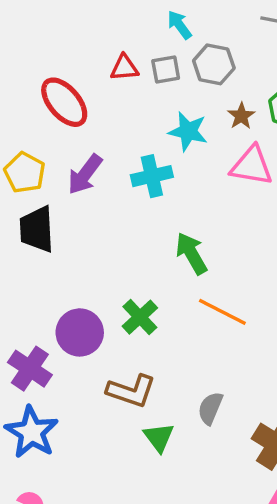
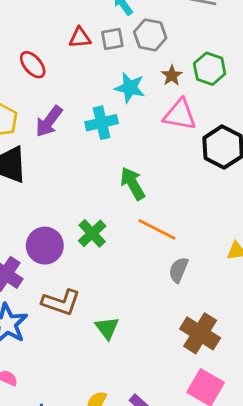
red ellipse: (64, 102) -> (33, 65), size x0.7
brown L-shape: (131, 391) -> (61, 302), moved
gray semicircle: (210, 408) -> (179, 270), moved

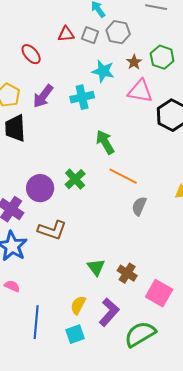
gray square: (112, 39) -> (90, 35), turned 30
green triangle: (107, 328) -> (96, 267), moved
brown cross: (200, 333) -> (127, 273), moved, size x0.7

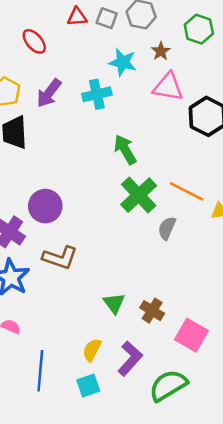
green hexagon: (162, 57) -> (199, 29), moved
orange line: (123, 176) -> (187, 191), moved
green cross: (75, 179) -> (139, 195), moved, size x1.4

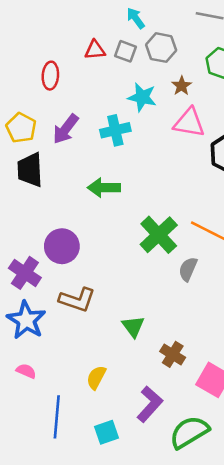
red ellipse: (34, 41) -> (50, 76), turned 45
green arrow: (125, 150) -> (104, 188), moved, turned -60
green triangle: (114, 303) -> (133, 326), moved
yellow semicircle: (92, 350) -> (96, 377), moved

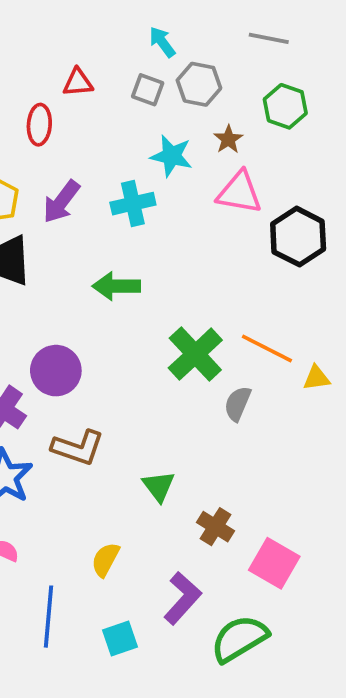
red triangle: (95, 50) -> (78, 82), moved

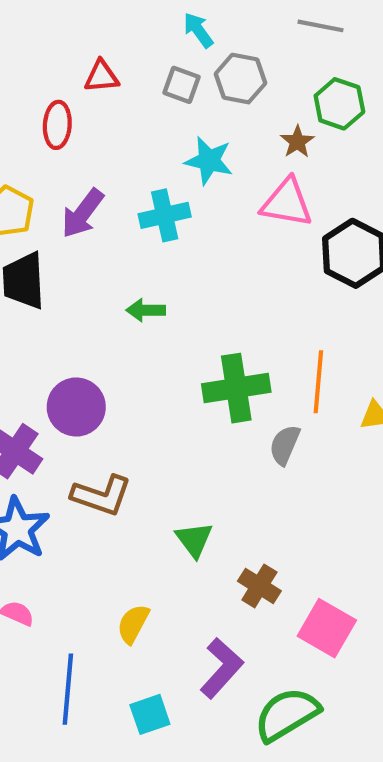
brown star: (228, 139) -> (297, 142), moved
green arrow: (116, 286) -> (146, 310), size x0.7
orange line: (267, 349) -> (318, 382), turned 68
green cross: (195, 354) -> (236, 388), turned 34

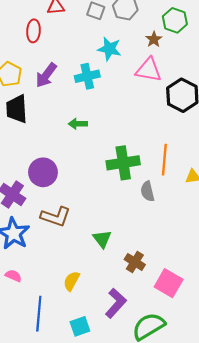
gray semicircle: (285, 445) -> (147, 191), turned -36

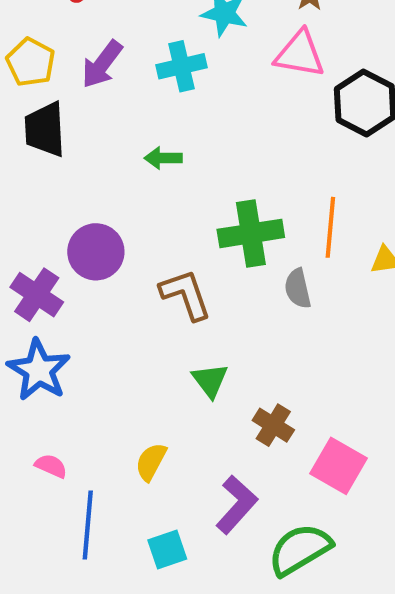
brown L-shape: (56, 217) -> (186, 295), moved, turned -128
pink semicircle: (13, 276) -> (51, 466), moved

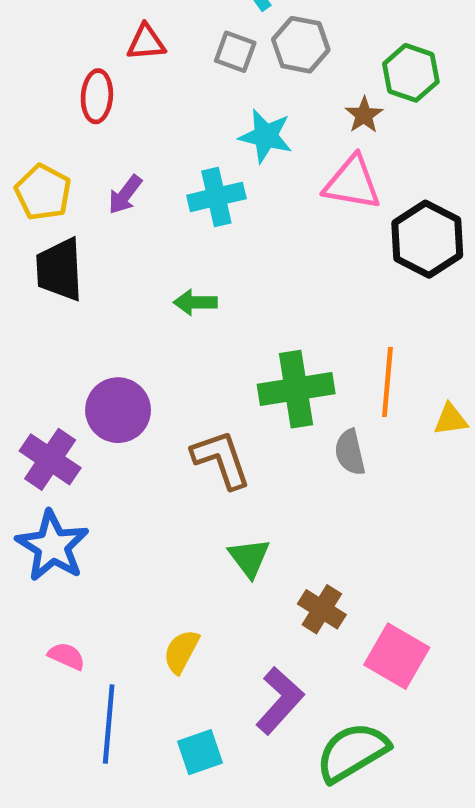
purple arrow: (102, 64) -> (125, 195), size x0.7

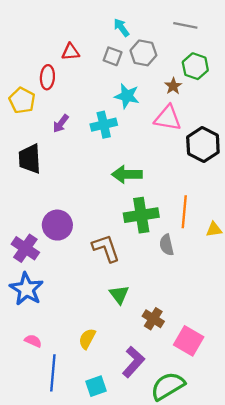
yellow pentagon: (43, 192) -> (22, 100), moved
green arrow: (195, 302) -> (127, 174), moved, size x1.5

